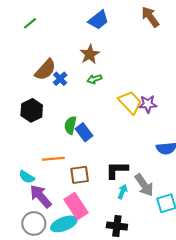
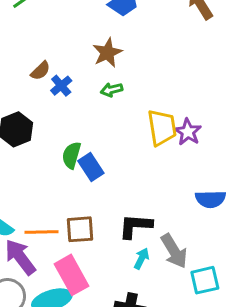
brown semicircle: (45, 70) -> (40, 71), size x0.6
yellow trapezoid: (130, 102) -> (162, 128), turned 30
purple star: (148, 104) -> (188, 132), turned 30
orange line: (53, 159) -> (41, 232), moved

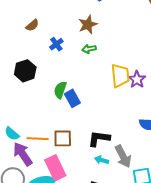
brown semicircle: (40, 71) -> (32, 25), moved
cyan arrow: (141, 259) -> (102, 160), turned -104

